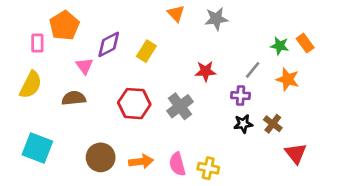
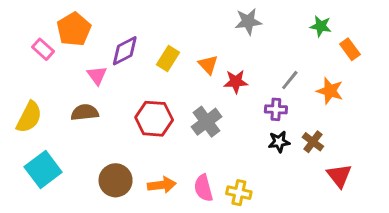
orange triangle: (176, 13) -> (208, 65), moved
pink rectangle: (37, 43) -> (43, 49), turned -48
green star: (280, 46) -> (321, 26), moved
yellow semicircle: (31, 85) -> (29, 117), moved
cyan square: (37, 148) -> (43, 170), turned 32

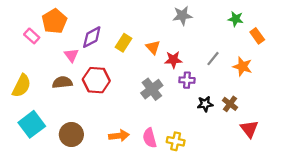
purple cross: (276, 109) -> (187, 80), moved
red hexagon: (154, 119) -> (96, 80), moved
brown circle: (116, 180) -> (71, 135), moved

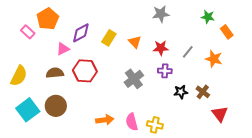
pink triangle: (71, 55) -> (63, 49), turned 40
red star: (173, 60) -> (161, 48), moved
brown circle: (71, 135) -> (56, 106), moved

